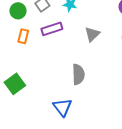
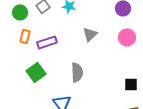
purple rectangle: (52, 29) -> (47, 42), moved
green square: (15, 84) -> (36, 72), moved

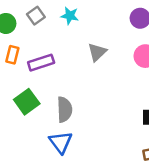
gray semicircle: (77, 72) -> (65, 110), moved

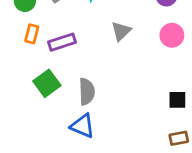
blue triangle: (61, 142) -> (83, 126), turned -30

